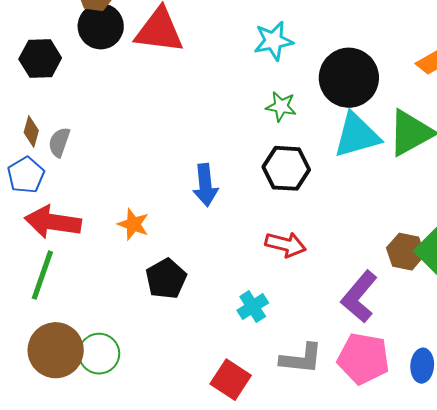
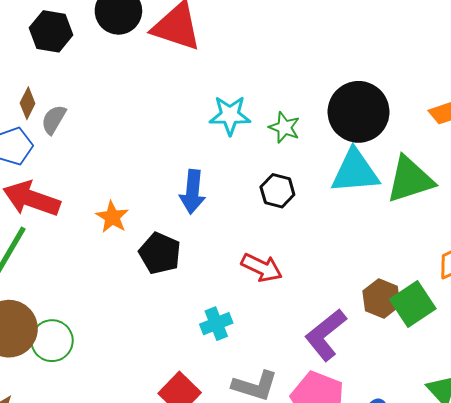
cyan star: (274, 41) -> (230, 115), moved
black hexagon: (286, 168) -> (277, 191), size x0.7
black pentagon: (166, 279) -> (160, 253), moved, turned -30

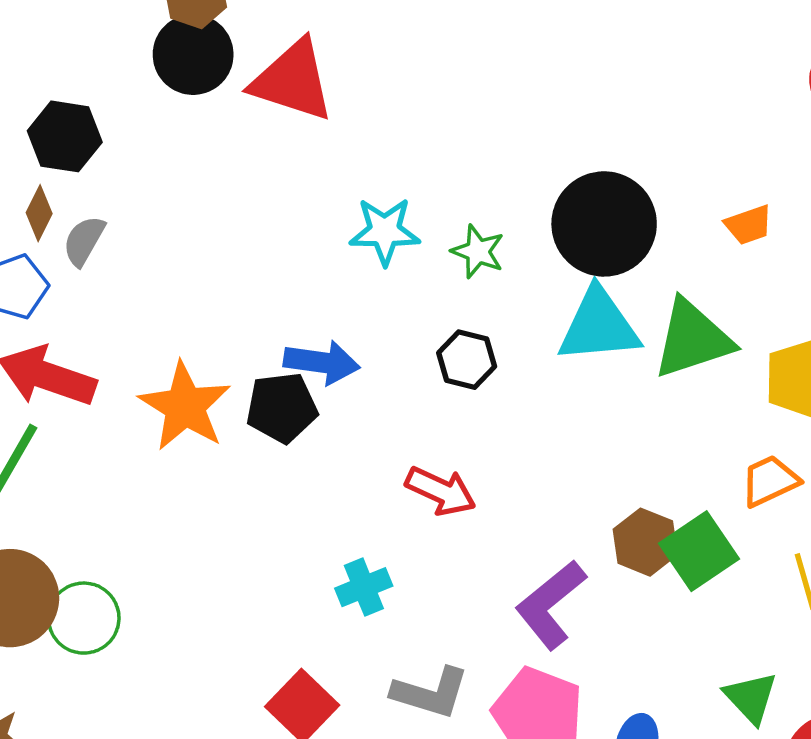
black hexagon: (51, 31) -> (65, 136), moved
blue arrow: (193, 192) -> (322, 362), turned -87
orange star: (112, 217) -> (185, 406), size x1.6
black pentagon: (160, 253) -> (282, 408), moved, turned -30

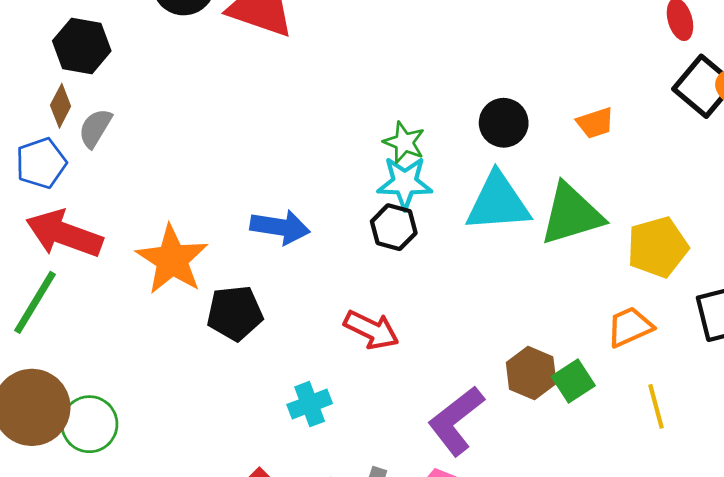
black circle: (604, 224) -> (504, 123), size x0.6
orange trapezoid: (749, 225) -> (595, 123), moved
cyan star: (385, 231) -> (405, 183), moved
black pentagon: (282, 408) -> (235, 313), moved
green square: (699, 551) -> (573, 381), size x0.7

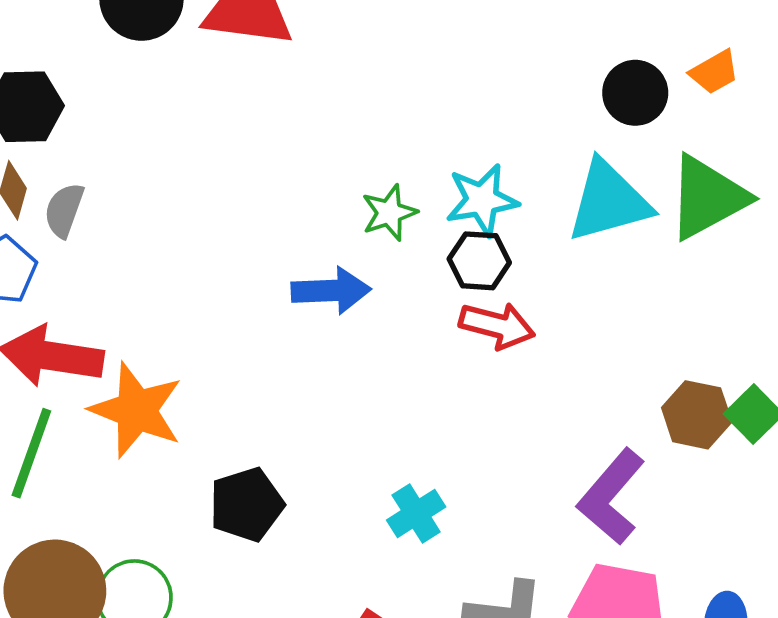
black circle: (504, 123) -> (635, 93), moved
green star: (404, 142) -> (389, 213), moved, turned -30
orange star: (172, 260) -> (136, 410), moved
black pentagon: (235, 313) -> (247, 505), moved
red arrow: (371, 330) -> (497, 326), moved

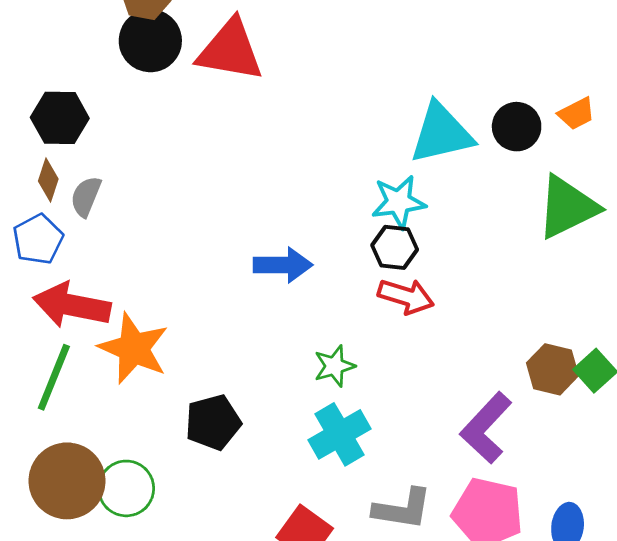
cyan triangle: (609, 201) -> (441, 133), moved
green star: (389, 213) -> (334, 366), moved
cyan cross: (416, 514) -> (340, 434), size x1.4

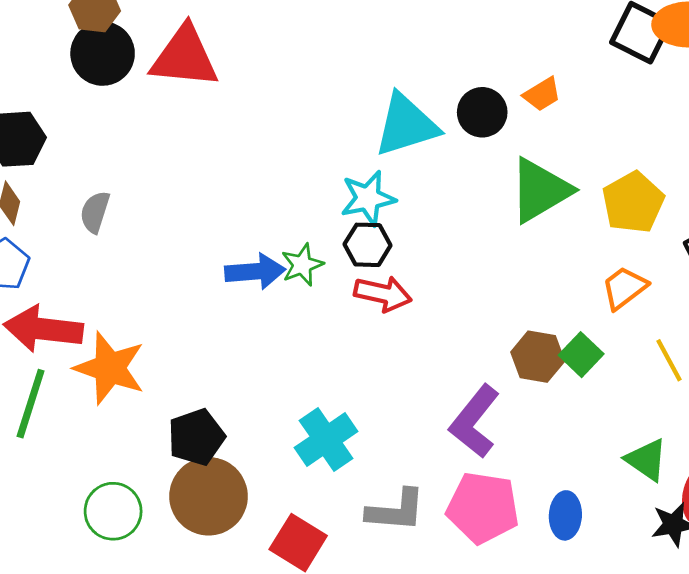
gray semicircle: (86, 196) -> (95, 212), moved
green star: (334, 366) -> (302, 265), moved
brown circle: (67, 481) -> (209, 496), moved

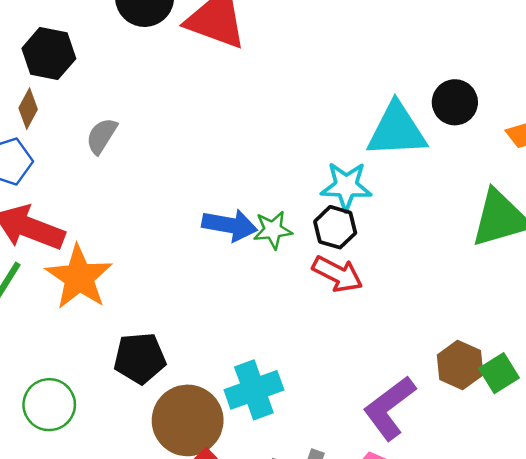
black circle: (482, 112) -> (455, 102), moved
brown circle: (209, 496) -> (188, 420), moved

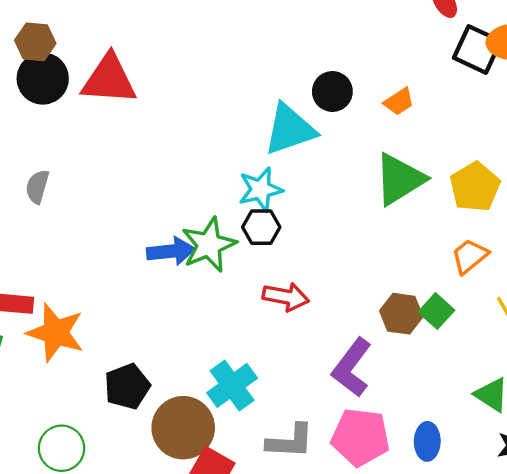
gray semicircle: (102, 136) -> (37, 187), moved
green star: (273, 230) -> (209, 245), size x1.6
red arrow: (338, 274) -> (286, 297), moved

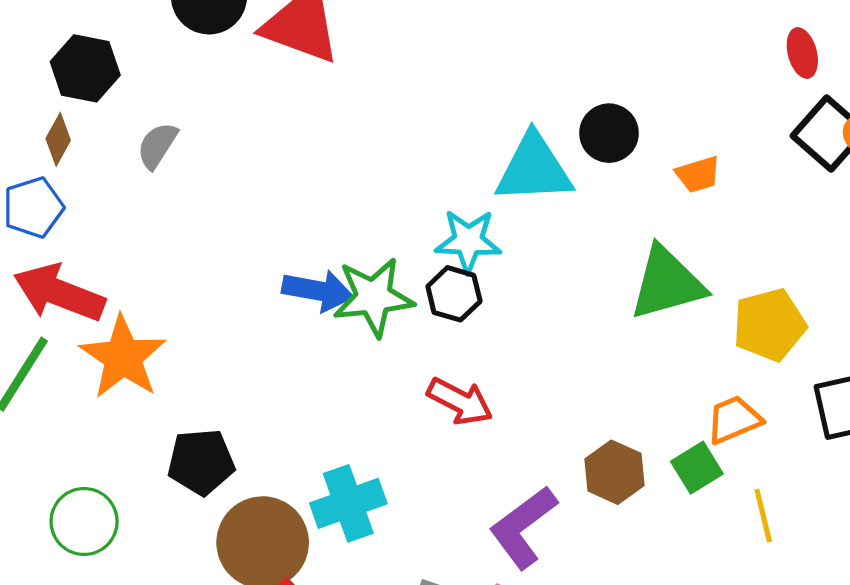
green square: (436, 311) -> (697, 468), moved

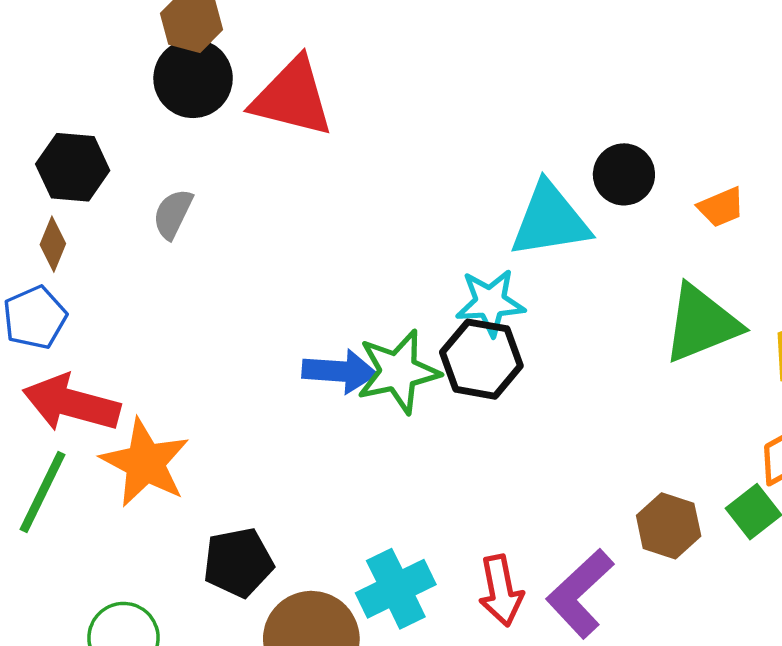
gray semicircle: (157, 146) -> (173, 214), moved
black hexagon: (454, 294) -> (481, 359), size x1.4
red arrow: (460, 401) -> (501, 591), moved, turned 58

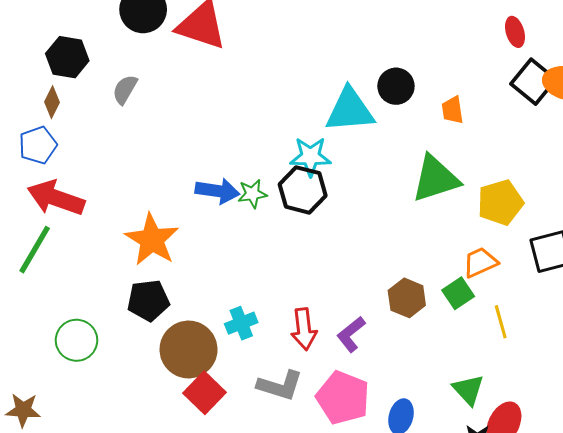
orange trapezoid: (721, 207) -> (452, 110), turned 100
green star: (398, 372) -> (252, 194), size x0.6
orange star: (145, 463) -> (152, 240), moved
cyan cross: (396, 589) -> (241, 323), size x0.7
purple L-shape: (580, 593) -> (351, 334), size x0.7

